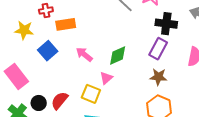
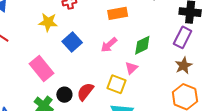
orange rectangle: (66, 24) -> (118, 13), moved
pink arrow: (84, 54) -> (109, 45), turned -78
brown star: (158, 77) -> (184, 66), turned -30

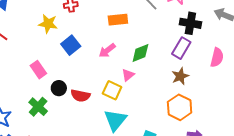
pink rectangle: (42, 69) -> (38, 70), size x0.7
red semicircle: (85, 92) -> (80, 96), turned -120
black circle: (64, 95) -> (59, 88), moved

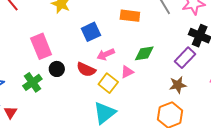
blue square: (71, 45) -> (91, 32), moved
pink arrow: (107, 50) -> (106, 54), moved
pink rectangle: (38, 70) -> (41, 46), size x1.4
red semicircle: (80, 96) -> (86, 70), moved

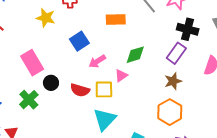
red semicircle: (86, 70) -> (80, 90), moved
yellow square: (108, 83) -> (104, 89), turned -30

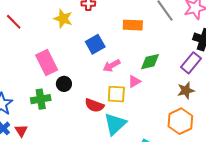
red semicircle: (80, 90) -> (94, 105), moved
green cross: (29, 100) -> (41, 99), turned 30

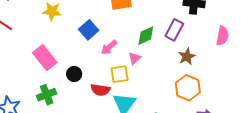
purple rectangle: (191, 63) -> (174, 30), moved
black circle: (64, 84) -> (74, 74), moved

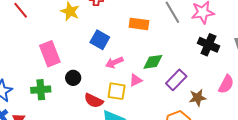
blue square: (89, 30) -> (100, 40), turned -36
purple rectangle: (174, 30) -> (176, 80), moved
brown star: (187, 57) -> (198, 98), moved

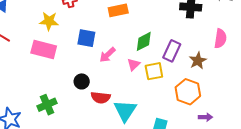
pink rectangle: (50, 54) -> (44, 49), moved, turned -35
black circle: (73, 78) -> (82, 81), moved
yellow square: (117, 91) -> (154, 71), moved

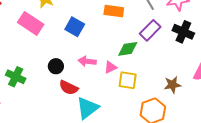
purple rectangle: (172, 51) -> (150, 30), moved
pink arrow: (108, 55) -> (87, 61), moved, turned 30
green cross: (47, 105) -> (16, 77), turned 30

